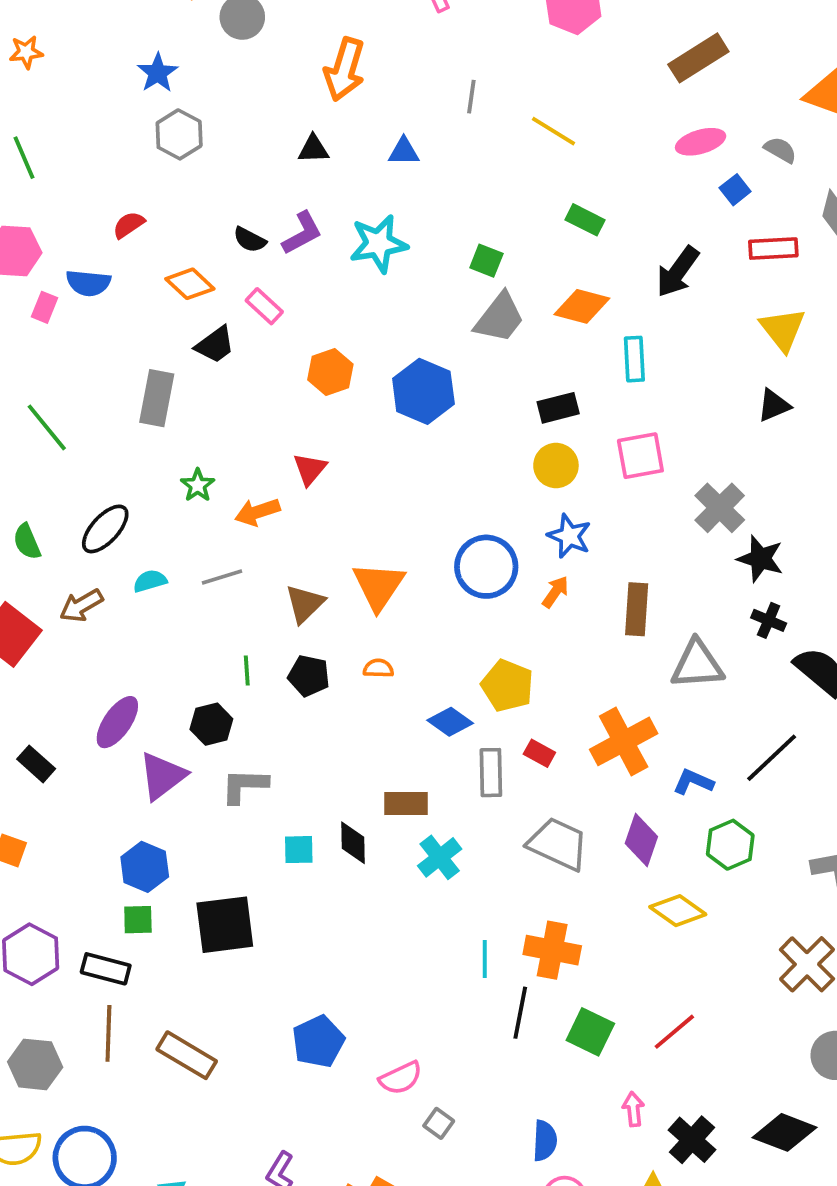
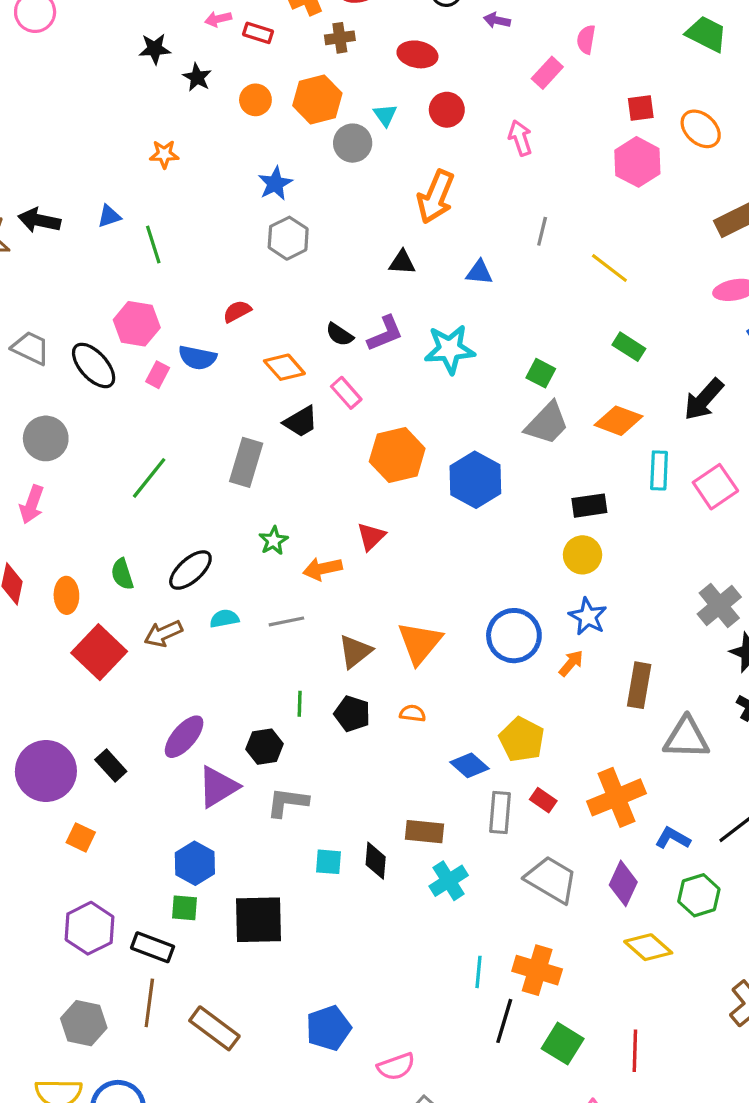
orange hexagon: (330, 372) -> (397, 455), size x1.4
green line: (47, 427) -> (149, 478), turned 72
pink square: (640, 456) -> (715, 487), moved, turned -30
red line: (674, 1032) -> (635, 1051), turned -54

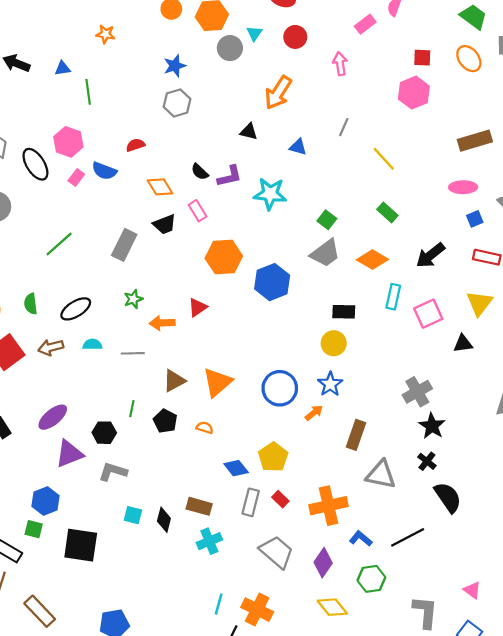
orange ellipse: (701, 129) -> (469, 59), moved

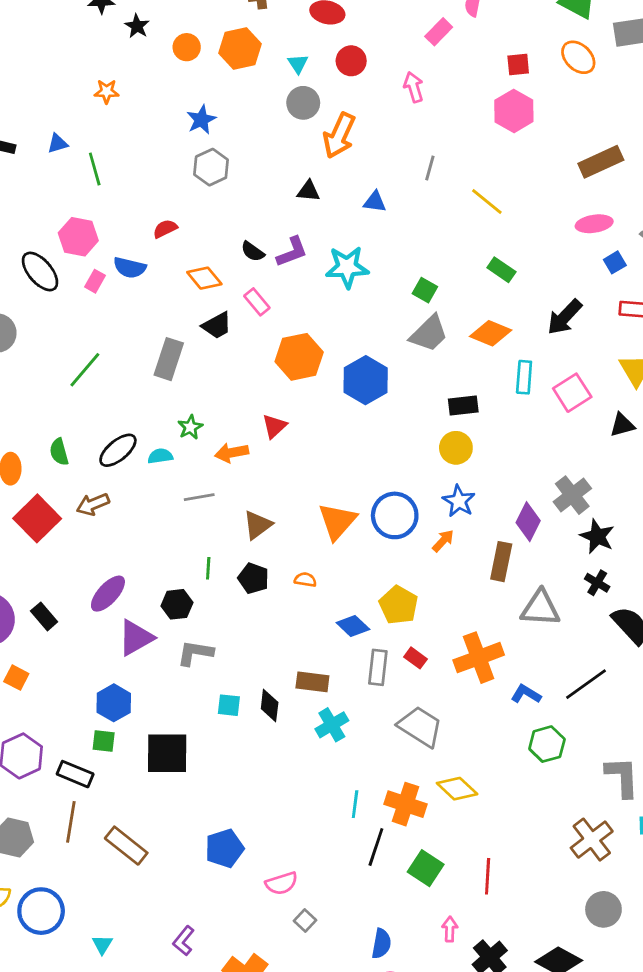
gray circle: (230, 48) -> (303, 103), moved
cyan semicircle: (92, 344) -> (160, 456), moved
orange triangle: (217, 382) -> (337, 521), moved
purple diamond: (323, 563) -> (528, 522), moved
yellow diamond: (332, 607) -> (457, 789), moved

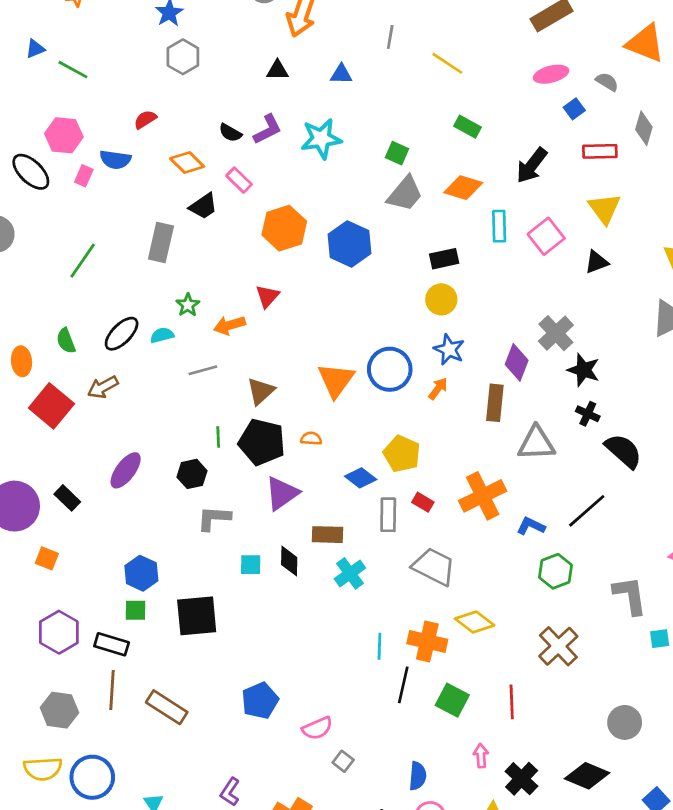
green line: (95, 169) -> (73, 70), turned -40
black pentagon: (253, 578) -> (262, 442), size x1.6
purple triangle: (136, 638) -> (282, 493), moved
brown cross: (592, 840) -> (558, 646), moved

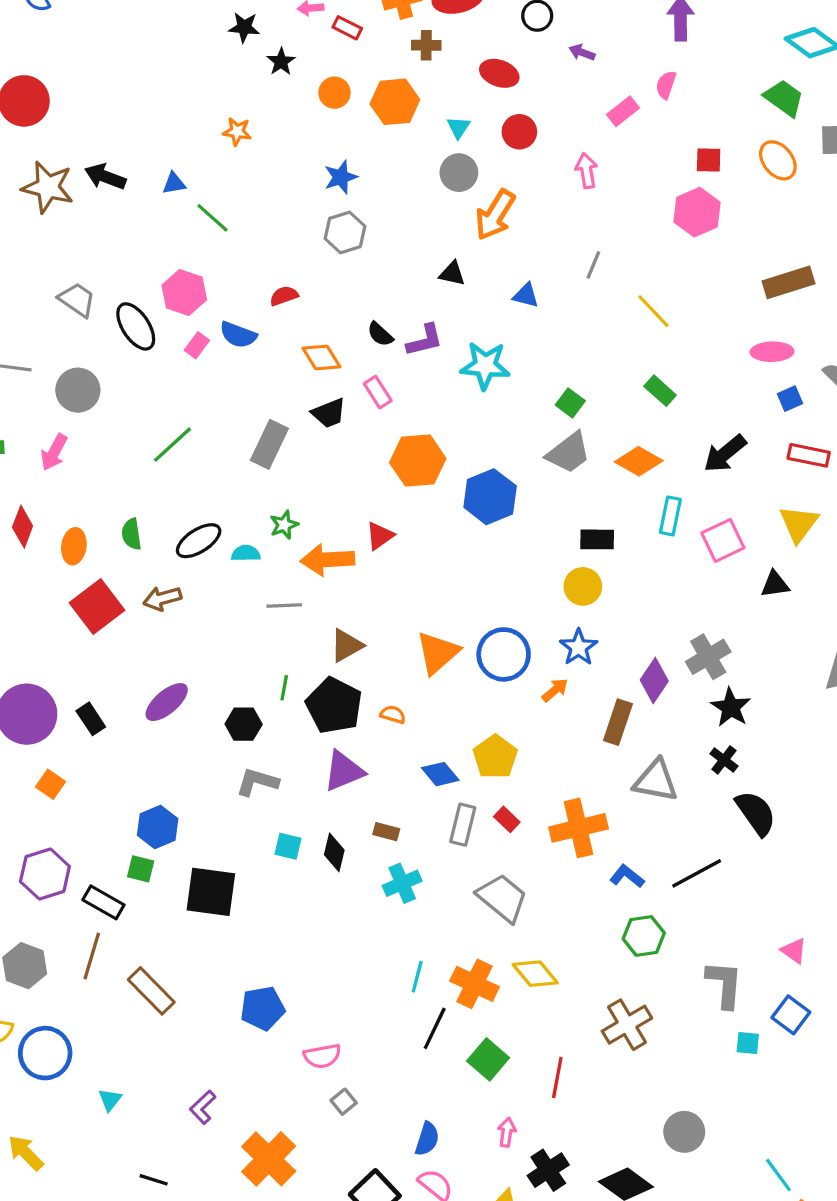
orange arrow: (229, 325) -> (327, 560), size x1.4
brown rectangle: (328, 535) -> (386, 832), size x0.7

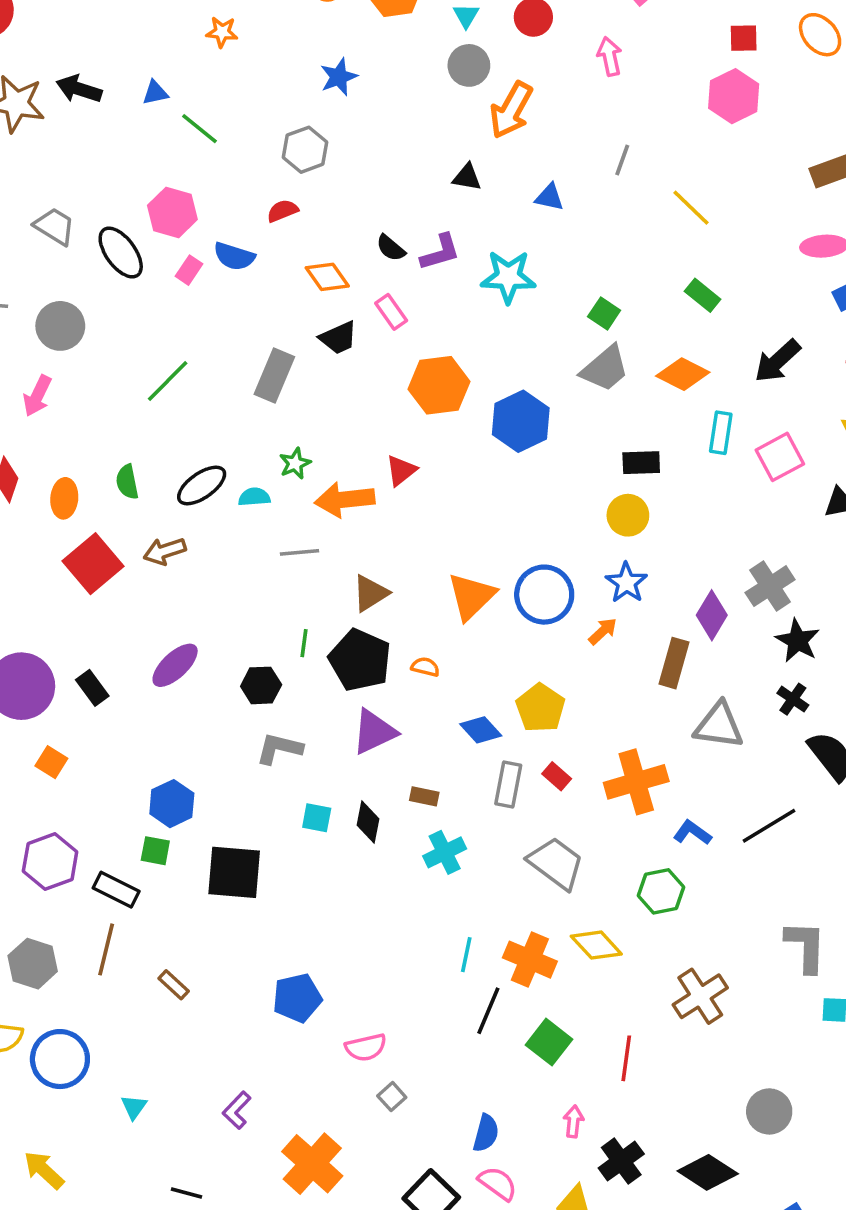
gray hexagon: (345, 232) -> (305, 150), moved
green hexagon: (644, 936) -> (661, 891), moved
brown rectangle: (151, 991) -> (174, 985), size x0.6

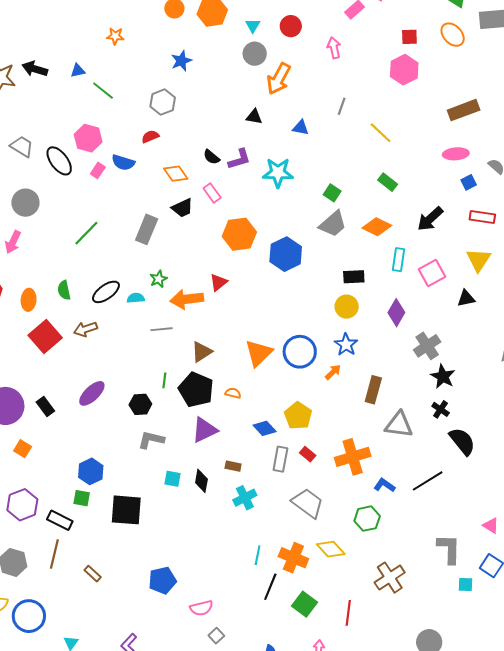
purple diamond: (712, 615) -> (396, 313), moved

